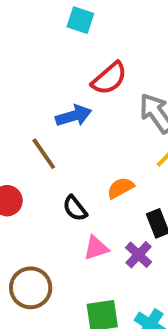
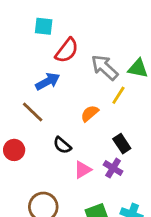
cyan square: (80, 20) -> (44, 26), moved
orange semicircle: (120, 188) -> (90, 113), moved

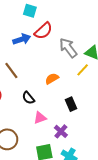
blue arrow: (48, 81) -> (22, 39), moved
yellow line: (118, 95) -> (83, 70), moved
purple cross: (113, 168) -> (61, 131), moved

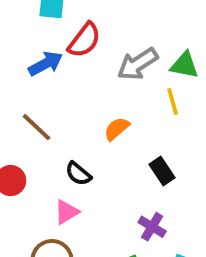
gray arrow: (68, 48) -> (138, 64), turned -75
yellow line: (83, 70) -> (173, 102), turned -48
pink triangle: (40, 118) -> (67, 212), moved

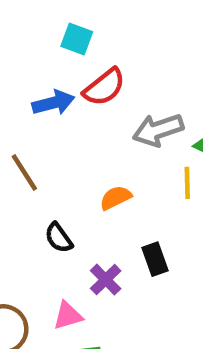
pink triangle: (67, 212) -> (68, 316), moved
purple cross: (152, 227) -> (106, 280), moved

